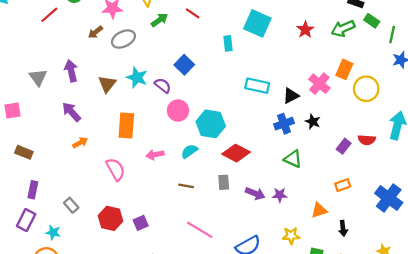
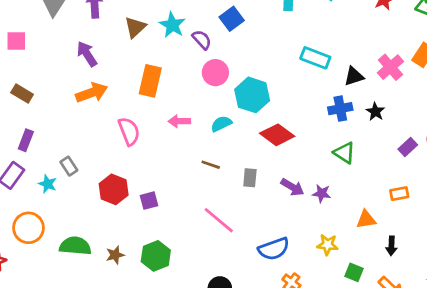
orange arrow: (80, 143) -> (92, 93), size x1.6
gray rectangle: (224, 182) -> (250, 178), moved
cyan star: (53, 232) -> (48, 184), moved

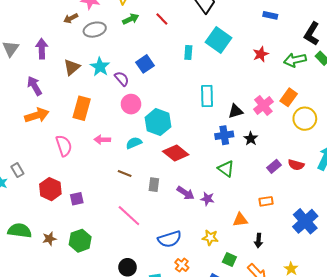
cyan rectangle: (315, 58) -> (207, 96), turned 65

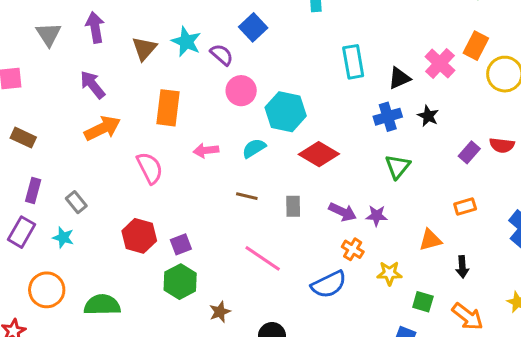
green triangle: (226, 169) -> (398, 166), turned 42
gray rectangle: (17, 170) -> (76, 202), moved
brown star: (49, 239) -> (220, 312), moved
green hexagon: (80, 241) -> (180, 282), moved
orange cross: (182, 265) -> (353, 249), moved

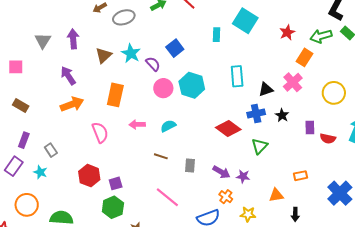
orange rectangle: (476, 46) -> (305, 57), moved
cyan hexagon: (286, 112) -> (192, 85), moved
purple rectangle: (469, 152) -> (310, 127), moved, turned -48
red diamond: (319, 154) -> (228, 129), moved

